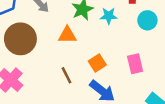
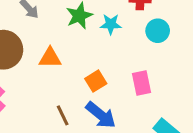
orange triangle: (67, 35) -> (50, 58), moved
brown line: (66, 75) -> (63, 115), moved

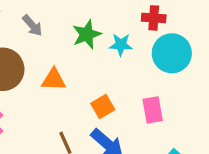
cyan circle: (158, 31) -> (172, 53), size x1.5

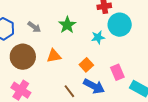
cyan star: (121, 45) -> (98, 37), moved
pink rectangle: (153, 110) -> (117, 72), moved

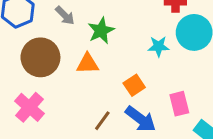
green star: (67, 25) -> (101, 31), moved
brown line: (69, 91) -> (102, 121), turned 64

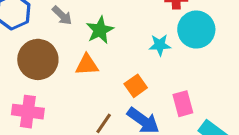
pink cross: (29, 107) -> (28, 112), turned -32

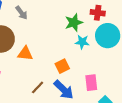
green star: (100, 30) -> (74, 23), moved
orange triangle: (87, 65) -> (25, 54), moved

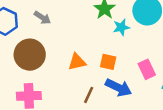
orange triangle: (25, 54) -> (77, 62), moved
orange square: (62, 66) -> (108, 62), turned -32

